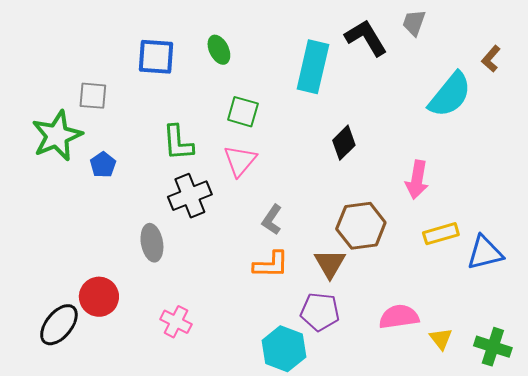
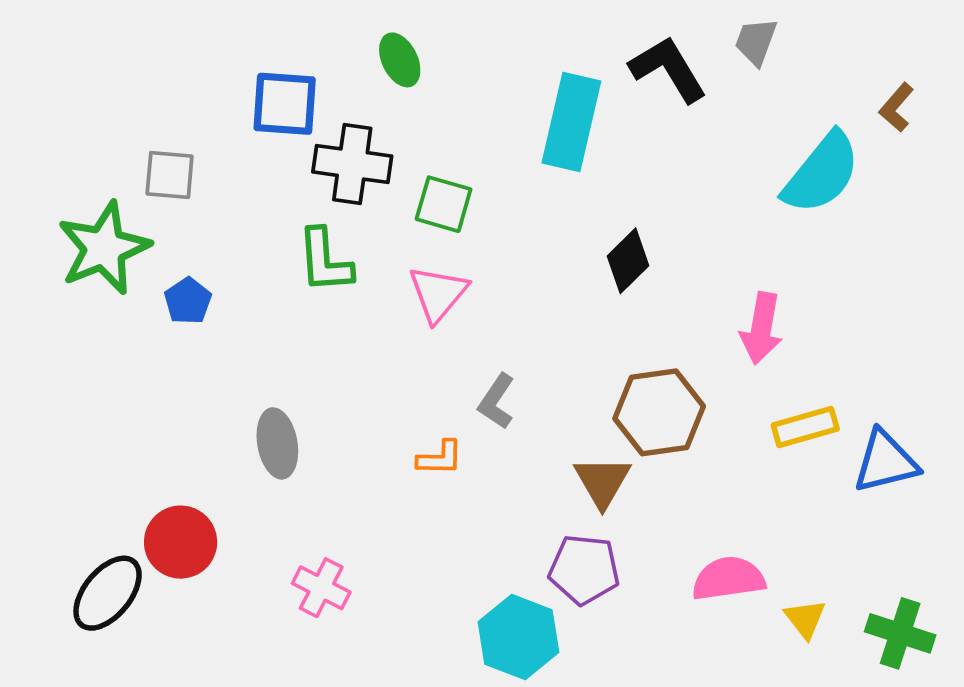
green ellipse: (219, 50) -> (400, 60), moved
black cross: (190, 196) -> (352, 164), moved, turned 30
orange L-shape: (271, 265) -> (440, 458), moved, size x0.7

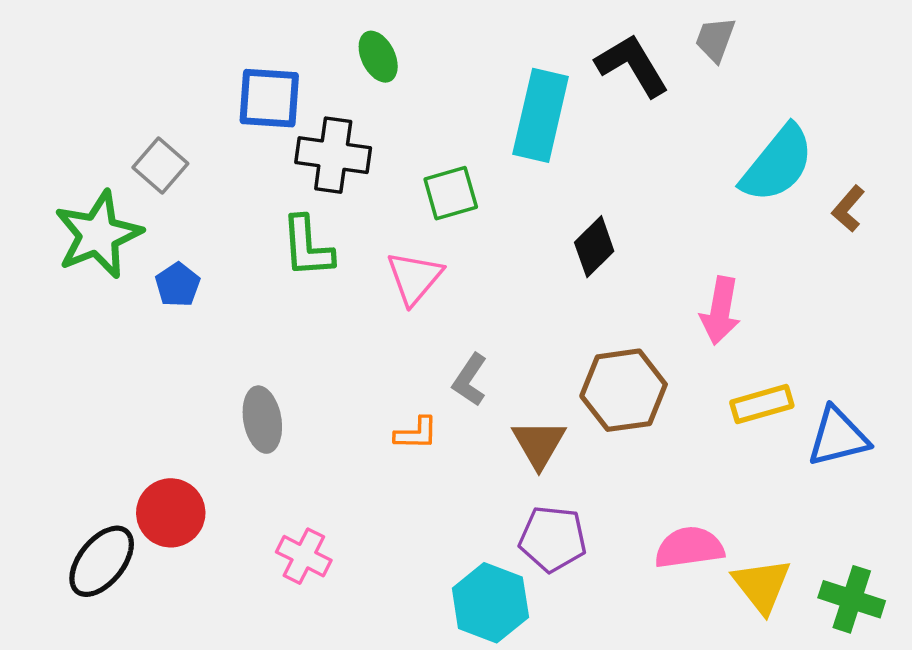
brown L-shape: (896, 107) -> (848, 209), moved
gray square: (170, 175) -> (160, 166), turned 36
green square: (444, 204) -> (451, 193), moved, turned -32
brown triangle: (602, 482) -> (539, 444), moved
yellow triangle: (805, 619) -> (762, 585), size x1.5

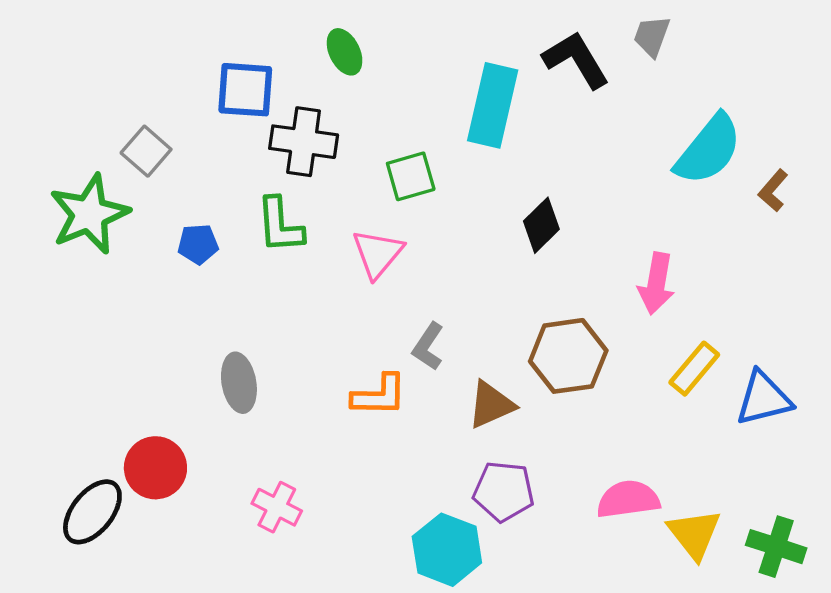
blue pentagon: (178, 285) -> (198, 244), moved, turned 30
yellow rectangle: (762, 404) -> (694, 369), turned -34
orange L-shape: (416, 433) -> (379, 395), size x1.4
brown triangle: (539, 444) -> (491, 405), turned 36

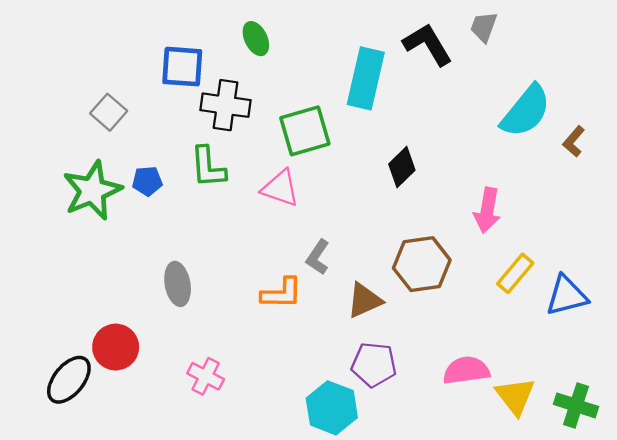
green square: (411, 176) -> (305, 131), size x1.4
green star: (89, 214) -> (92, 190), moved
pink triangle: (378, 254) -> (280, 188), turned -51

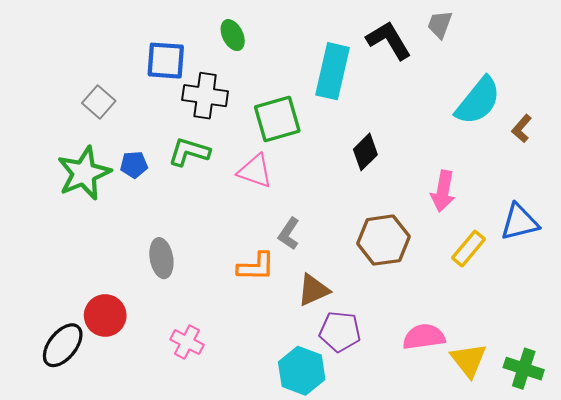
green L-shape: (208, 167) -> (189, 152), turned 111
blue triangle: (567, 296) -> (519, 222), moved
brown triangle: (365, 300) -> (313, 290), moved

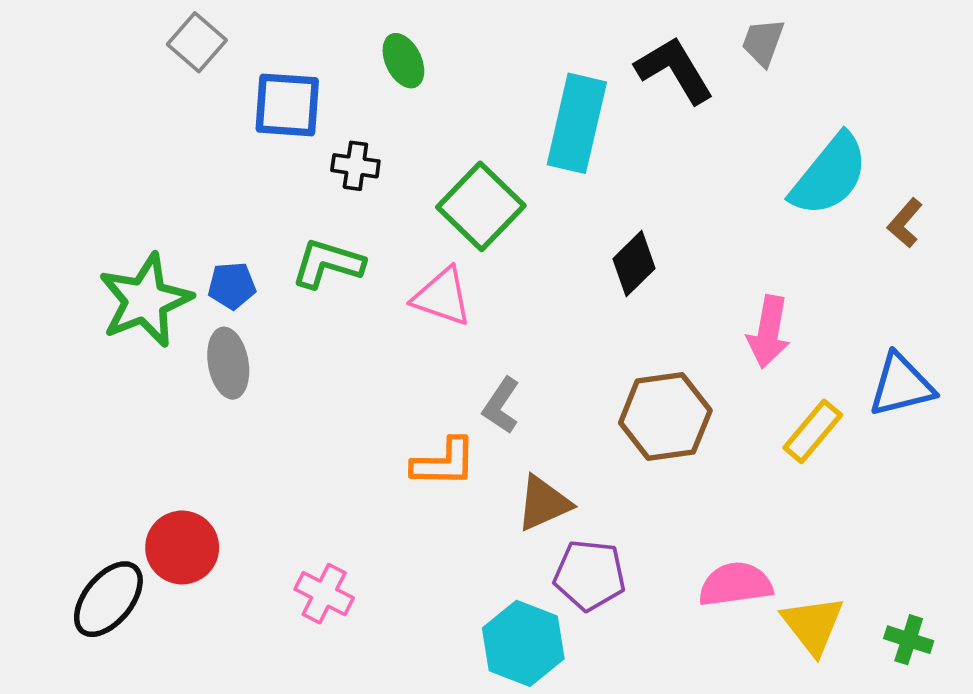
black cross: (205, 96) -> (355, 166), size x0.6
gray square: (99, 102) -> (197, 42), moved
green square: (277, 119) -> (481, 206), turned -30
gray ellipse: (161, 258) -> (228, 363), moved
green cross: (524, 369) -> (909, 640), size x0.7

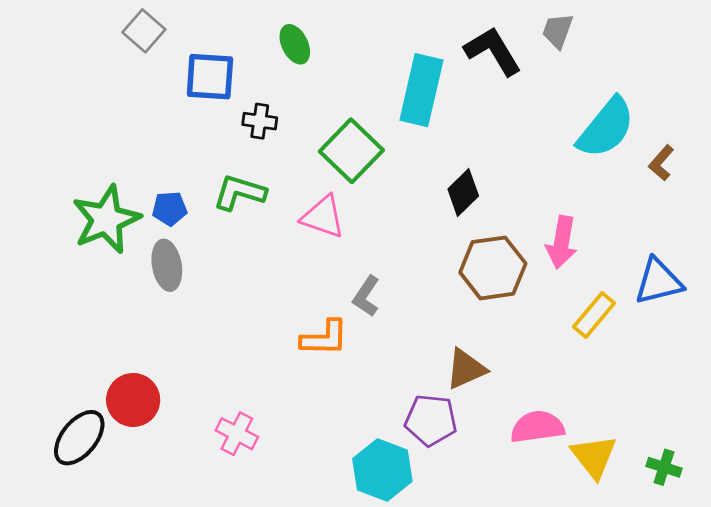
brown hexagon: (665, 417) -> (493, 268), moved
brown triangle: (544, 503) -> (466, 369), moved

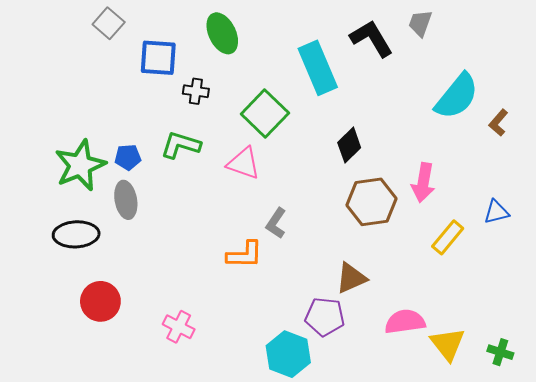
green ellipse: (295, 44) -> (222, 33), size x1.4
cyan rectangle: (421, 90) -> (318, 68), turned -36
blue triangle: (659, 281) -> (496, 212), size x0.7
black ellipse: (79, 438) -> (76, 234), moved, turned 48

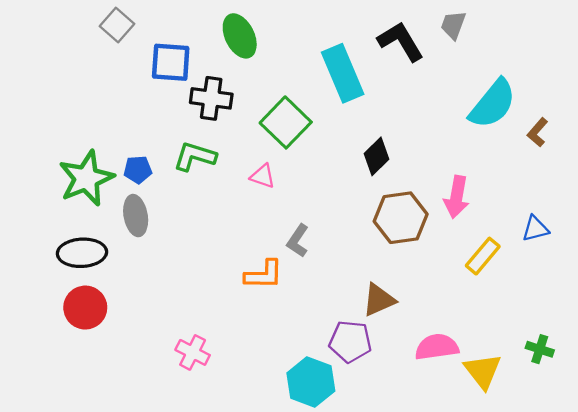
black cross: (196, 91) -> (211, 98), size x1.5
pink triangle: (244, 163) -> (263, 176), size x0.7
red circle: (100, 301) -> (85, 308), moved
green cross: (500, 352) -> (540, 349), moved

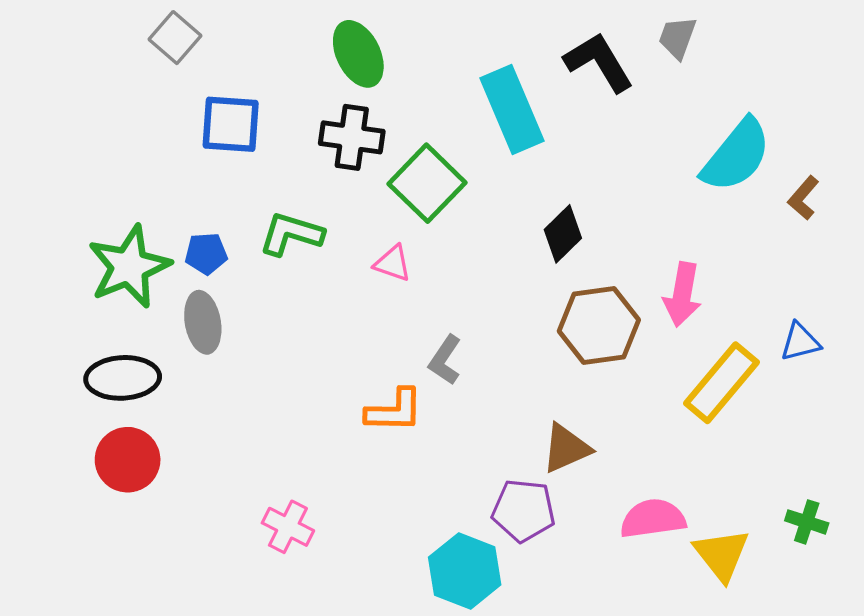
blue square: (171, 62) -> (231, 124), moved
black cross: (211, 98) -> (352, 137), moved
yellow rectangle: (483, 256) -> (722, 383), size x1.4

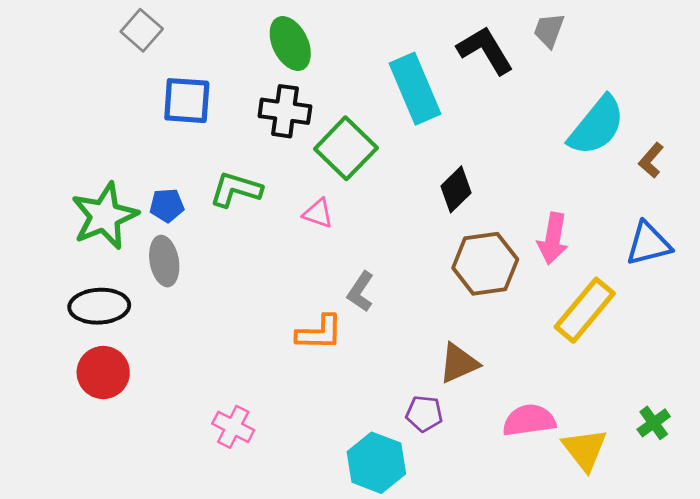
blue triangle: (800, 342) -> (648, 244), moved, size x1.4
purple pentagon: (524, 510) -> (424, 414), size x0.7
green cross: (807, 522) -> (654, 423), turned 36

